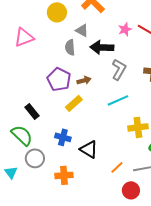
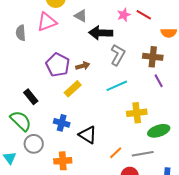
pink triangle: (24, 37) -> (47, 22), moved
gray semicircle: (70, 47) -> (21, 33), moved

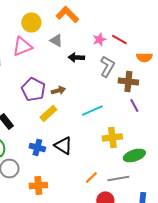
black arrow: (101, 33) -> (76, 57), size x0.7
gray L-shape: (118, 55) -> (107, 66), moved
black triangle: (88, 135) -> (63, 145), moved

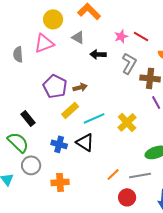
cyan line: (92, 110) -> (94, 118), moved
yellow cross: (112, 137) -> (127, 122), moved, turned -36

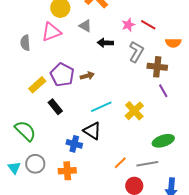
yellow rectangle: (70, 110) -> (37, 85), moved
black rectangle: (28, 118) -> (55, 107), moved
blue cross: (59, 144) -> (74, 144), moved
gray circle: (31, 165) -> (35, 164), moved

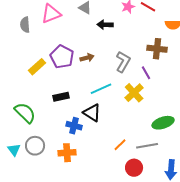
gray L-shape: (136, 52) -> (123, 62), moved
purple line: (163, 91) -> (146, 73), moved
black rectangle: (55, 107) -> (61, 97), moved, turned -63

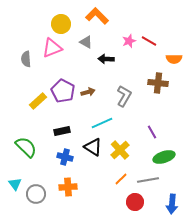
purple line: (146, 73) -> (152, 132), moved
yellow cross: (134, 93) -> (120, 150), moved
blue cross: (74, 126) -> (65, 157), moved
gray circle: (35, 146) -> (36, 194), moved

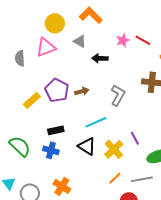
purple line: (152, 132) -> (135, 138), moved
blue cross: (65, 157) -> (51, 150), moved
orange cross: (68, 187) -> (62, 186), turned 36

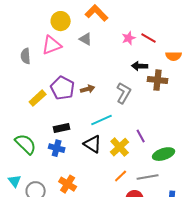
black arrow: (100, 58) -> (140, 66), moved

